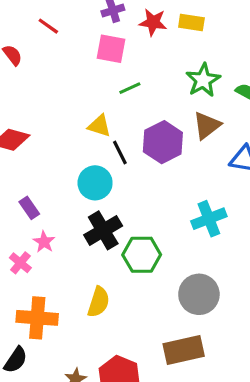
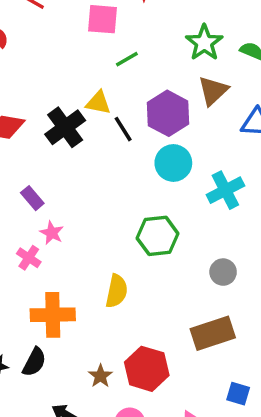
cyan circle: (95, 183) -> (173, 163), moved
black cross: (103, 230) -> (65, 127), moved
gray circle: (199, 294) -> (223, 272), size x0.6

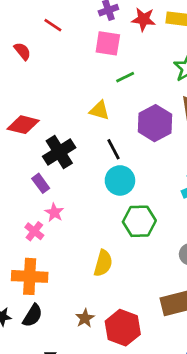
black cross: (65, 127) -> (59, 152), moved
black line: (123, 129) -> (113, 149), moved
cyan circle: (173, 163) -> (120, 180), moved
orange cross: (53, 315) -> (30, 276), moved
brown star: (100, 376) -> (85, 318), moved

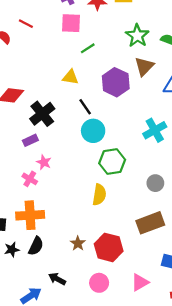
red line: (53, 25) -> (26, 24), moved
purple rectangle: (41, 183) -> (30, 140), turned -72
yellow semicircle: (103, 263) -> (99, 195), moved

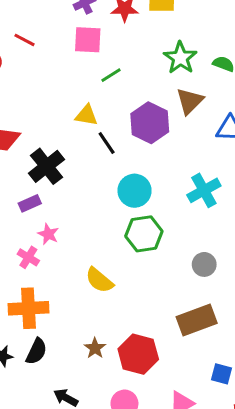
black line: (85, 107) -> (107, 143), moved
cyan circle: (93, 131) -> (135, 191), moved
yellow semicircle: (99, 195) -> (99, 280), moved, turned 120

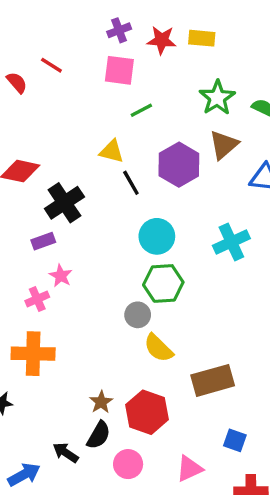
pink cross: (28, 257) -> (37, 299), turned 30
gray circle: (204, 264) -> (138, 315), moved
yellow semicircle: (99, 280) -> (158, 348), moved
black semicircle: (36, 351) -> (99, 435), moved

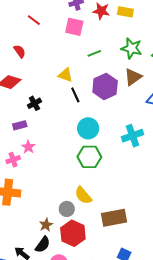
red semicircle: (17, 83) -> (20, 51), moved
green star: (217, 98) -> (132, 48), turned -30
green line: (141, 110) -> (94, 53), moved
black cross: (64, 203) -> (34, 103), size x0.6
gray circle: (138, 315) -> (67, 209), moved

